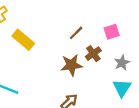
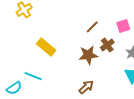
yellow rectangle: (23, 40) -> (46, 47), moved

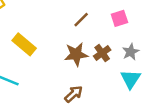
brown cross: (107, 45) -> (102, 53), moved

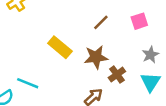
yellow rectangle: (24, 44) -> (60, 47), moved
brown cross: (102, 53) -> (117, 75), moved

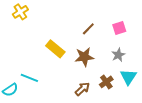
gray star: (150, 55) -> (118, 55), moved
brown cross: (117, 75) -> (106, 82), moved

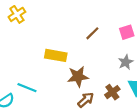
yellow rectangle: (55, 49) -> (56, 55), turned -30
brown star: (84, 57) -> (78, 77), moved

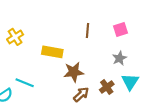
yellow cross: (17, 14) -> (15, 37), moved
brown line: (92, 33) -> (88, 31), turned -40

